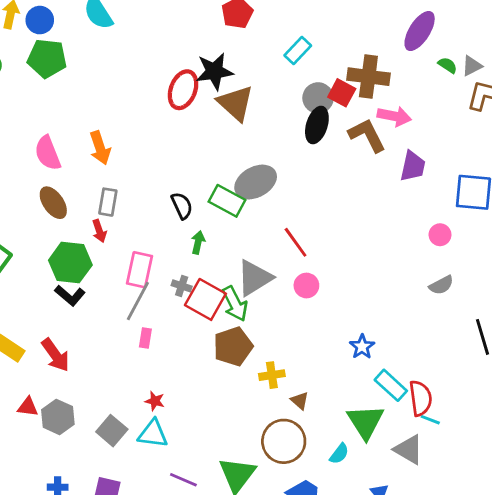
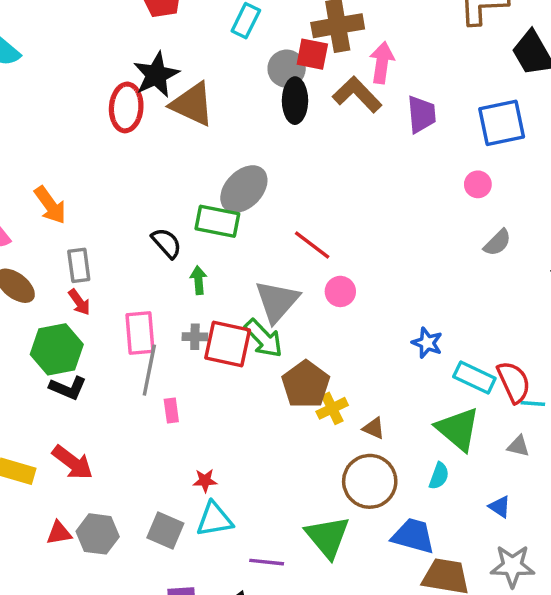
pink arrow: (394, 116) -> (382, 63), turned -76
brown pentagon: (233, 346) -> (306, 384), moved
gray triangle: (409, 450) -> (518, 446), size x0.6

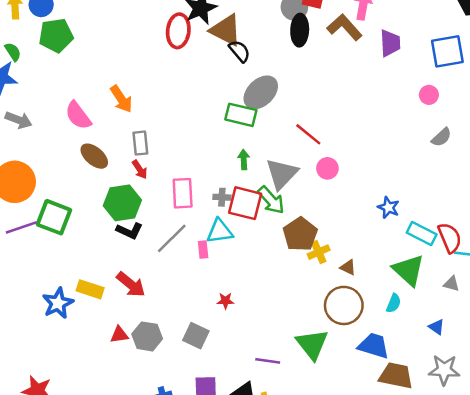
black semicircle: (166, 243) -> (240, 51), moved
green arrow: (198, 280) -> (244, 160), moved
gray line: (149, 370) -> (172, 238), moved, turned 32
cyan triangle: (214, 519) -> (220, 231), moved

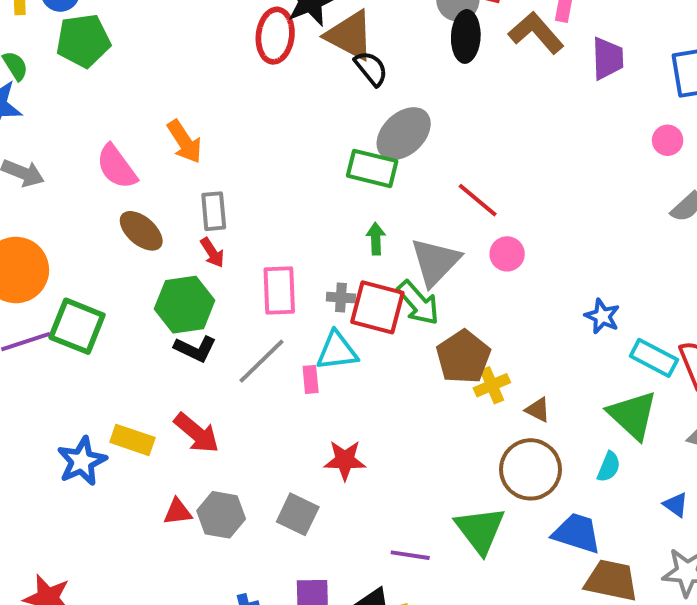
red star: (225, 301) -> (345, 460), size x1.5

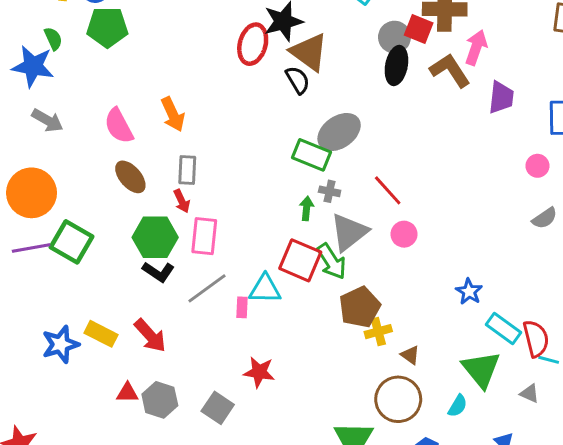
black semicircle: (371, 68) -> (298, 80), moved
pink rectangle: (279, 290) -> (204, 236), moved
gray cross: (341, 298) -> (330, 191), moved

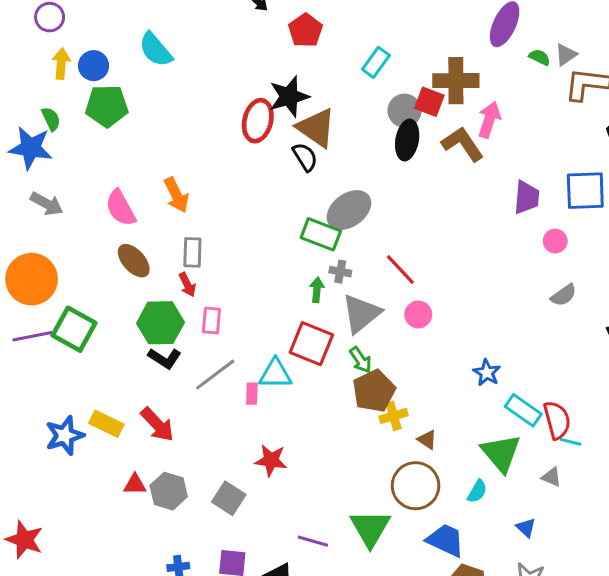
purple trapezoid: (501, 97) -> (527, 197), moved
pink rectangle: (204, 236) -> (211, 320), size x0.7
green arrow: (332, 261) -> (360, 360), moved, size x0.7

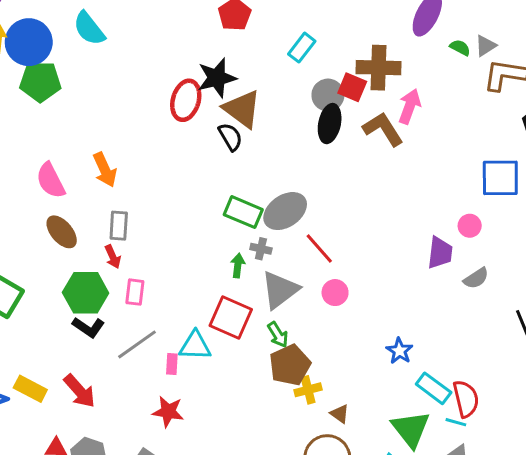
blue circle: (94, 66) -> (29, 42), size x1.6
purple trapezoid: (527, 197) -> (440, 253), moved
gray ellipse: (349, 210) -> (285, 211), moved
cyan line: (571, 442) -> (456, 422), moved
red star: (271, 460) -> (168, 412), moved

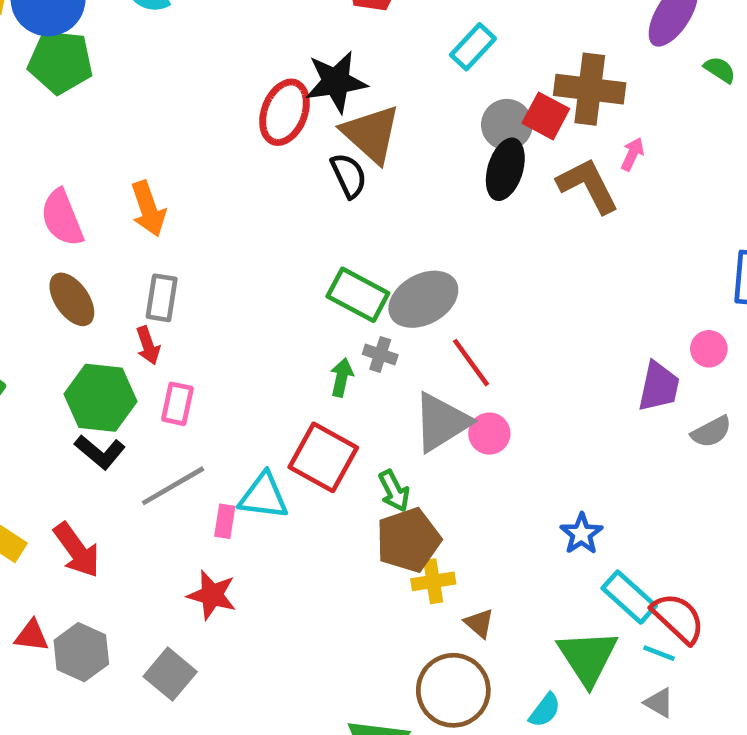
pink arrow: (410, 106) -> (632, 154), size x0.6
gray triangle: (280, 290) -> (441, 422), moved
red semicircle: (466, 399) -> (678, 618), turned -39

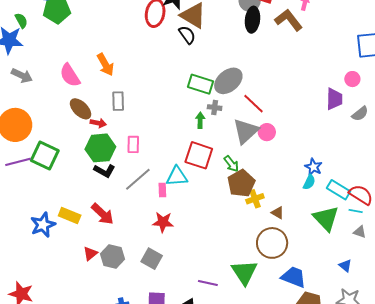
red arrow: (148, 345) -> (98, 123), moved, turned -49
red triangle: (32, 636) -> (90, 254), turned -35
cyan semicircle: (545, 710) -> (309, 182), moved

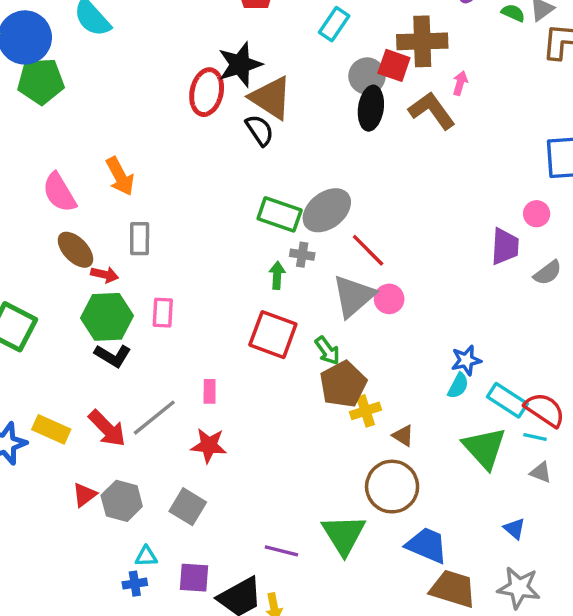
blue star: (314, 167) -> (466, 360), turned 30
cyan triangle: (177, 176) -> (146, 556), moved, size x0.6
gray line: (138, 179) -> (154, 418), moved

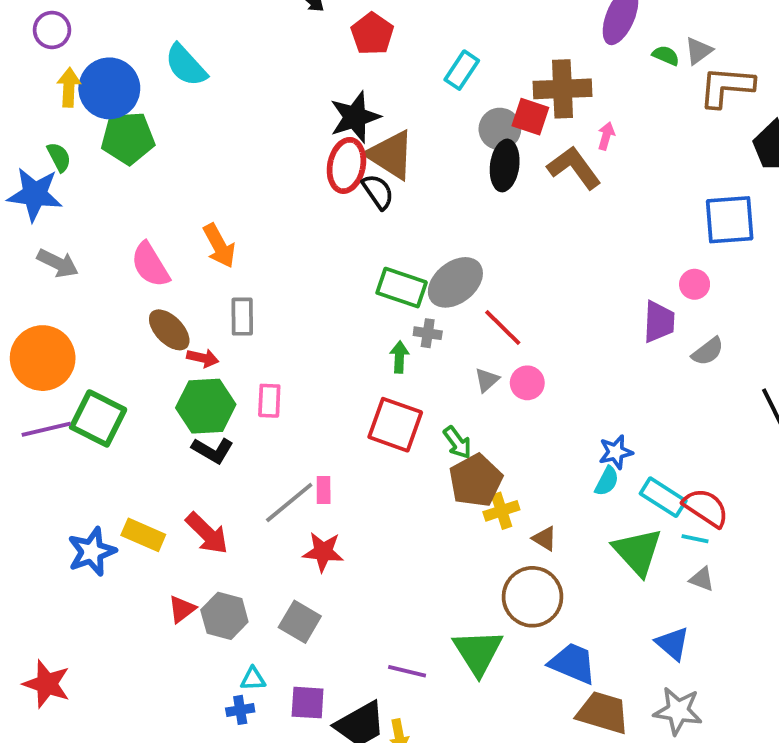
red ellipse: (207, 92) -> (346, 165), moved
gray triangle: (354, 296) -> (487, 380), size x0.5
gray line: (154, 418) -> (289, 502), moved
blue triangle: (514, 529) -> (672, 643), size x1.4

